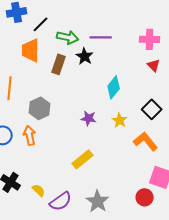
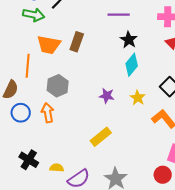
green arrow: (68, 37) -> (34, 15), moved
orange trapezoid: (31, 50) -> (49, 45), moved, turned -80
black star: (85, 56) -> (129, 40), moved
yellow semicircle: (39, 190) -> (57, 168), turned -40

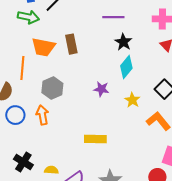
brown rectangle: (77, 42) -> (71, 44), turned -30
purple star: (107, 96) -> (101, 89), moved
yellow rectangle: (101, 137) -> (95, 139), turned 40

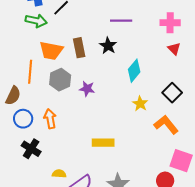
black star: (123, 42) -> (108, 46), moved
gray hexagon: (52, 88) -> (60, 80), moved
purple star: (101, 89) -> (87, 89), moved
black cross: (23, 162) -> (31, 149), moved

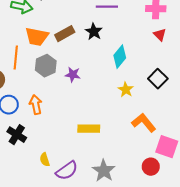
brown rectangle: (79, 48) -> (65, 34), turned 72
orange L-shape: (166, 125) -> (144, 123), moved
yellow semicircle: (59, 174) -> (45, 160), turned -112

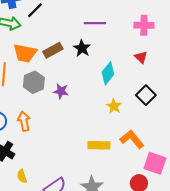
red triangle: (160, 35) -> (141, 57), moved
yellow rectangle: (89, 129) -> (99, 145), moved
yellow semicircle: (45, 160) -> (22, 176), moved

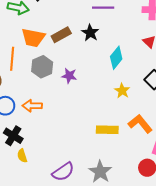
orange arrow: (24, 121) -> (32, 106), turned -78
yellow semicircle: (22, 176) -> (22, 156), moved

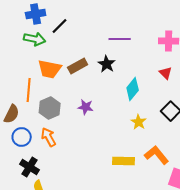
gray hexagon: (42, 67) -> (50, 108), moved
orange arrow: (32, 106) -> (49, 137), turned 60

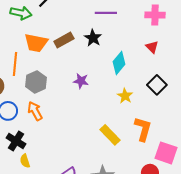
purple star: (86, 107) -> (81, 81), moved
orange L-shape: (157, 155) -> (143, 129), turned 55
yellow rectangle: (124, 161) -> (110, 135), turned 45

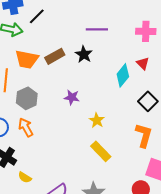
cyan diamond: (119, 63) -> (123, 75), moved
yellow star: (125, 96) -> (97, 120), moved
orange L-shape: (143, 129) -> (144, 135), moved
yellow semicircle: (25, 161) -> (25, 177), moved, turned -40

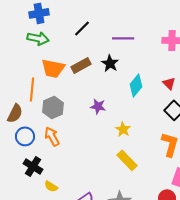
black line: (37, 16) -> (82, 28), moved
red triangle: (143, 63) -> (169, 83), moved
cyan diamond: (123, 75) -> (136, 85), moved

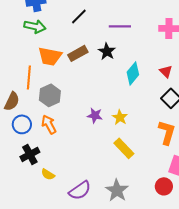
purple star: (98, 106) -> (95, 115), moved
black cross: (33, 166) -> (30, 154), turned 30

